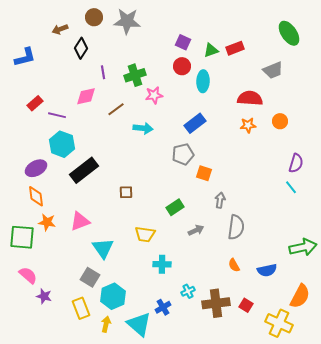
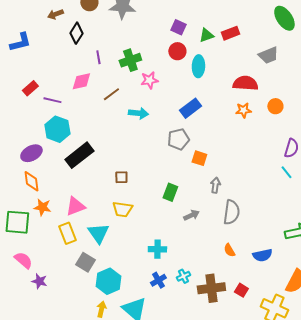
green rectangle: (175, 207) -> (170, 192), turned -36
yellow trapezoid: (145, 234) -> (122, 209), moved
blue cross: (163, 307) -> (158, 280), moved
yellow rectangle: (81, 308) -> (67, 233), moved

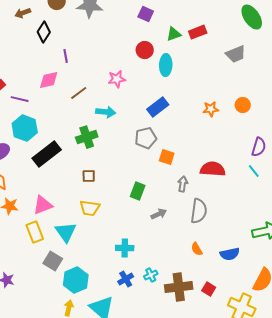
purple square: (178, 27) -> (146, 14), moved
green cross: (130, 60) -> (87, 137), moved
red semicircle: (245, 83) -> (213, 169), moved

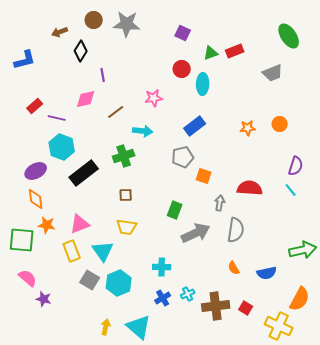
gray arrow: (159, 214) -> (196, 233), size x1.8
cyan hexagon: (76, 280) -> (119, 283), moved

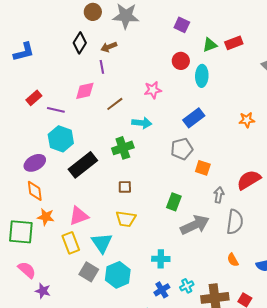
brown arrow: (60, 32) -> (109, 47), moved
red semicircle: (250, 188) -> (249, 180), turned -35

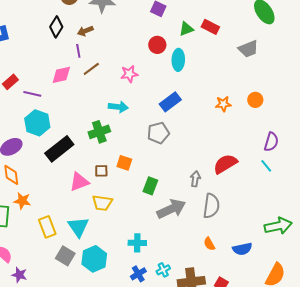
red rectangle: (234, 43) -> (210, 27), turned 48
brown line: (115, 104) -> (91, 69), moved
orange square: (203, 168) -> (124, 163), moved
pink triangle: (79, 216) -> (79, 182), moved

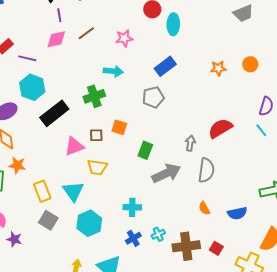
purple line: (78, 51) -> (59, 15), moved
gray square: (65, 256) -> (48, 220), moved

